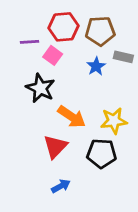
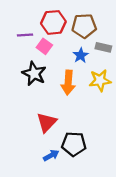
orange arrow: (72, 117) -> (68, 83), moved, turned 60
yellow star: (114, 121) -> (100, 80), moved
black pentagon: (102, 153) -> (74, 144), moved

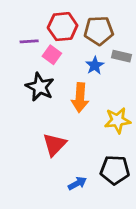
yellow star: (100, 80) -> (117, 120), moved
black pentagon: (74, 144) -> (115, 170), moved
blue arrow: (51, 155) -> (77, 183), moved

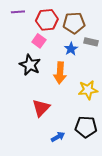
purple line: (29, 41) -> (18, 12), moved

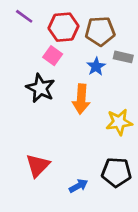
purple line: (18, 12) -> (24, 16), turned 40
red triangle: (41, 108) -> (38, 165), moved

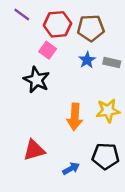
gray rectangle: (123, 57) -> (112, 63), moved
orange arrow: (81, 99) -> (75, 117), moved
red triangle: (38, 165) -> (34, 150), turned 30

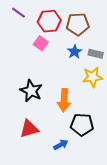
black star: (37, 80) -> (31, 91), moved
yellow star: (108, 111) -> (93, 77), moved
black pentagon: (106, 156) -> (82, 125), moved

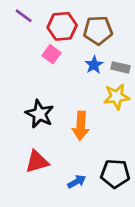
black pentagon: (82, 125) -> (115, 174), moved

